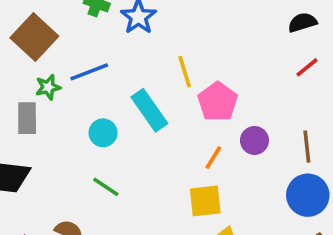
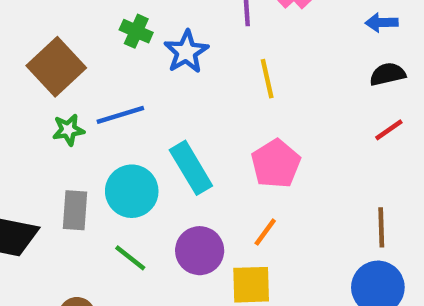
yellow line: (185, 72) -> (267, 79), moved
gray rectangle: (27, 118) -> (75, 210), moved
cyan circle: (103, 133) -> (132, 191), size x1.5
purple circle: (254, 140) -> (200, 251), moved, size x1.4

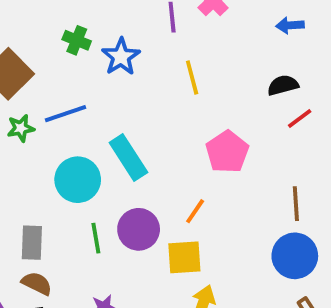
black semicircle: (388, 74) -> (283, 85), moved
pink pentagon: (276, 164) -> (227, 152), moved
gray rectangle: (75, 210) -> (32, 243), moved
green line: (130, 258) -> (96, 238), moved, turned 44

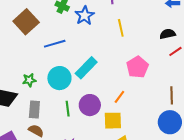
green star: (21, 128) -> (29, 80), moved
cyan rectangle: (128, 158) -> (86, 68), turned 75

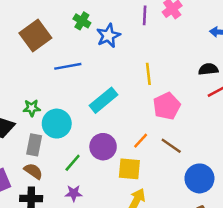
yellow line: (121, 28) -> (148, 74), moved
cyan circle: (59, 78) -> (57, 124), moved
brown line: (172, 95) -> (171, 146), moved, turned -60
green line: (68, 109) -> (73, 163), moved, turned 42

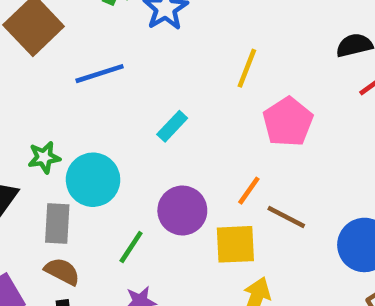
yellow line: (148, 74) -> (247, 68), turned 35
cyan rectangle: (104, 100) -> (172, 126), size x0.6
brown line: (171, 146) -> (286, 217), moved

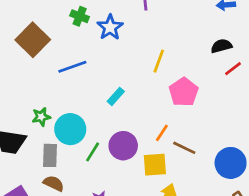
green line: (131, 247) -> (93, 152), moved

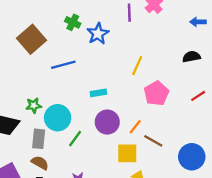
red line: (233, 69) -> (198, 96), moved
cyan rectangle: (116, 96) -> (98, 93), turned 35
purple circle: (123, 146) -> (107, 122), moved

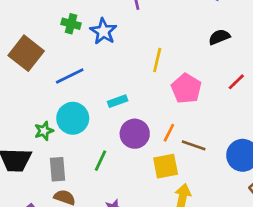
cyan circle: (58, 118) -> (73, 118), moved

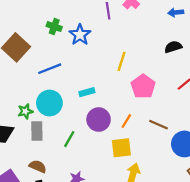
brown line: (194, 145) -> (158, 125), moved
gray rectangle: (58, 169) -> (37, 131), moved

